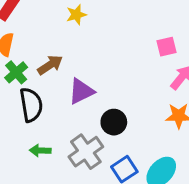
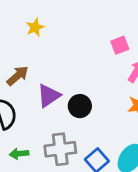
black circle: (114, 122) -> (80, 106), moved
gray cross: (86, 152) -> (60, 149), turned 36

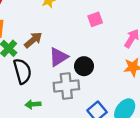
pink square: (120, 45) -> (95, 19), moved
gray cross: (60, 149) -> (66, 86), moved

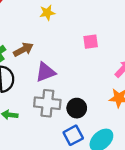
black circle: (84, 66) -> (77, 108), moved

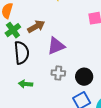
gray cross: (47, 103) -> (58, 73), size x0.6

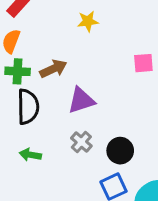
green cross: (13, 30) -> (18, 71), turned 35
gray cross: (58, 73) -> (81, 142), turned 32

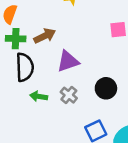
black circle: (120, 151) -> (106, 88), moved
green arrow: (30, 155) -> (39, 96), moved

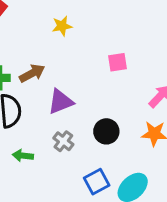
green arrow: (39, 96) -> (23, 156), moved

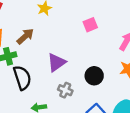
brown arrow: (32, 73) -> (25, 36), moved

